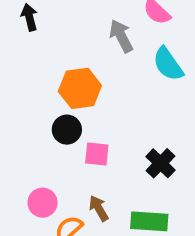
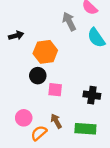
black arrow: (29, 17) -> (16, 36), moved, turned 88
black cross: (160, 163) -> (92, 95), turned -35

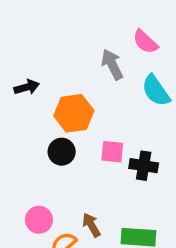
pink square: (55, 90) -> (112, 152), moved
black cross: (92, 95) -> (144, 166), moved

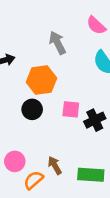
gray arrow: (112, 64) -> (57, 43), moved
black cross: (144, 166) -> (95, 120), turned -35

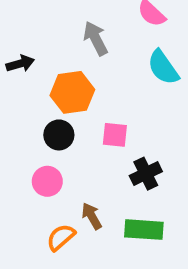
black cross: (95, 120) -> (146, 174), moved
pink circle: (15, 161) -> (47, 181), moved

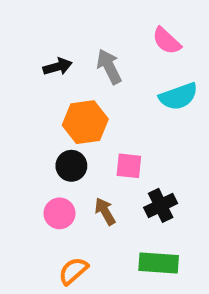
black arrow: (20, 64) -> (58, 67), moved
cyan semicircle: (163, 67) -> (178, 96), turned -75
brown arrow: (92, 216) -> (105, 211), moved

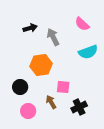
black arrow: (58, 67) -> (30, 28), moved
black circle: (71, 166) -> (20, 87), moved
brown arrow: (105, 211) -> (51, 102), moved

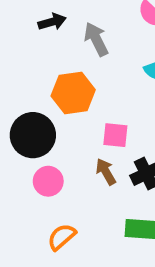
black circle: (20, 87) -> (33, 135), size x1.5
brown arrow: (51, 102) -> (106, 172), moved

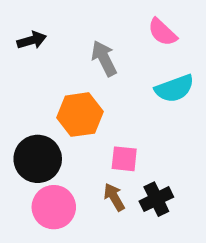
black arrow: (52, 22) -> (32, 40), moved
pink circle: (48, 181) -> (54, 207), size x1.4

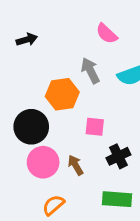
pink semicircle: (162, 32) -> (107, 34), moved
gray arrow: (104, 58) -> (90, 71), moved
brown arrow: (114, 197) -> (76, 165), moved

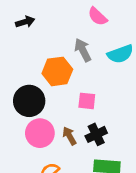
black cross: (118, 156) -> (96, 134), moved

